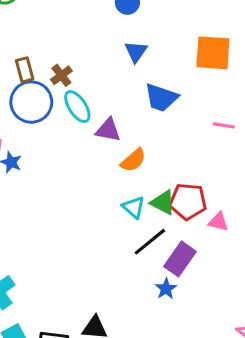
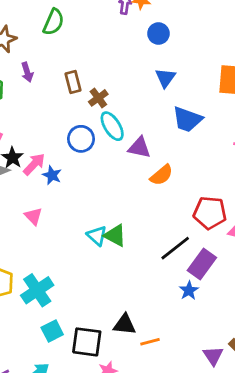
brown rectangle: (25, 70) -> (73, 82), moved
blue circle: (31, 102) -> (81, 139), moved, size x0.7
green triangle: (163, 203) -> (115, 235), moved
cyan triangle: (134, 207) -> (97, 236), moved

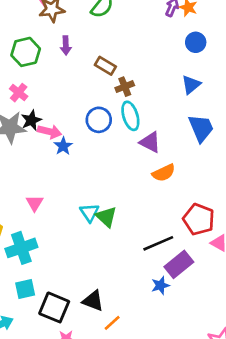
brown rectangle: (73, 82) -> (105, 66), turned -60
blue trapezoid: (187, 119) -> (201, 128), turned -148
pink arrow: (34, 164) -> (50, 132), turned 45
pink triangle: (33, 216) -> (35, 203), moved
orange line: (150, 342) -> (112, 323), turned -42

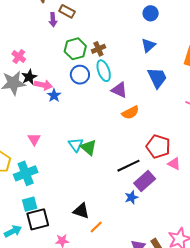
green hexagon: (26, 52) -> (75, 49), moved
brown rectangle: (105, 66) -> (67, 11), moved
black square: (54, 307) -> (38, 219), moved, turned -35

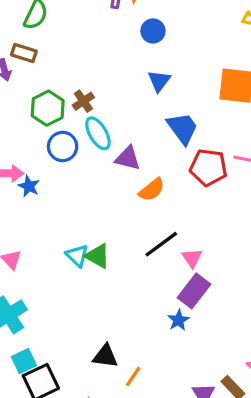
red pentagon: (158, 146) -> (208, 167), moved
pink triangle: (174, 164) -> (192, 258), moved, turned 40
black line: (128, 166) -> (161, 244), moved

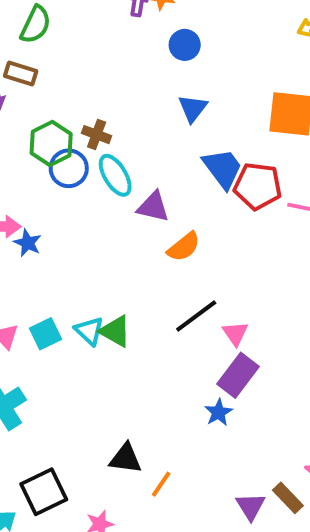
brown cross: (83, 101) -> (97, 135), turned -35
blue circle: (63, 147) -> (69, 168), moved
red pentagon: (208, 167) -> (258, 186), moved
cyan square: (24, 361) -> (45, 334), moved

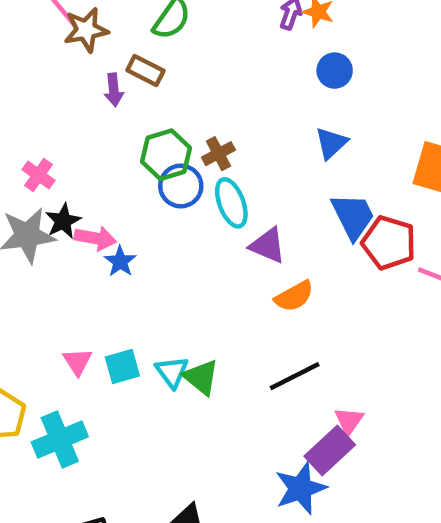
brown cross: (97, 135) -> (218, 154), turned 32
pink triangle: (235, 333) -> (349, 421), moved
blue star: (218, 412) -> (301, 488), size x1.6

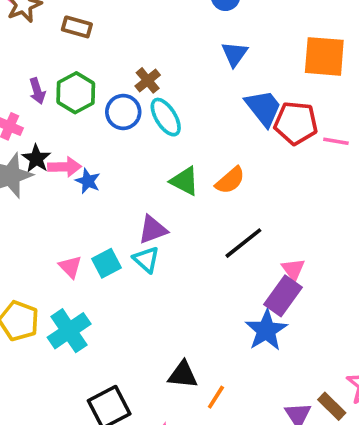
purple arrow: (114, 90) -> (37, 91), moved
green hexagon: (166, 155) -> (76, 93), moved
purple triangle: (268, 246) -> (153, 230), moved, turned -32
green triangle: (201, 377) -> (185, 181), moved

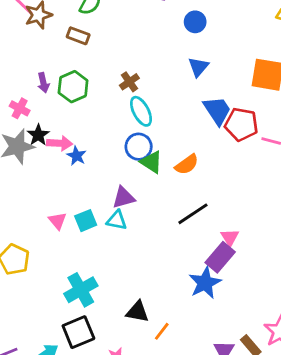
blue circle: (123, 112) -> (139, 147), moved
cyan triangle: (146, 260) -> (117, 220), turned -35
cyan cross: (69, 331) -> (81, 290), moved

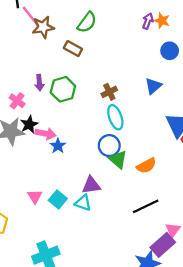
blue triangle: (198, 67) -> (153, 86), moved
cyan square: (86, 221) -> (58, 199), turned -36

